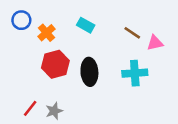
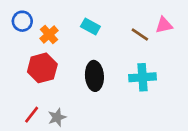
pink triangle: (155, 43) -> (164, 25), moved
red hexagon: (55, 64) -> (42, 68), moved

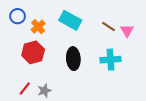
pink triangle: (164, 25) -> (127, 31), moved, turned -48
cyan rectangle: (90, 26) -> (70, 20), size x1.5

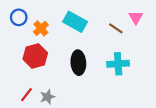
pink triangle: (127, 31) -> (136, 17), moved

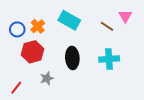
blue circle: (19, 17) -> (17, 29), moved
red line: (26, 95) -> (16, 88), moved
gray star: (47, 97) -> (47, 78), moved

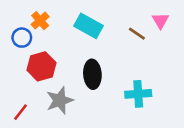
orange cross: (38, 26) -> (40, 21), moved
cyan cross: (109, 59) -> (138, 94), moved
gray star: (47, 78) -> (60, 100), size x1.5

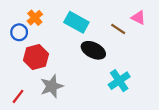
pink triangle: (160, 21) -> (138, 18), turned -32
black ellipse: (92, 74) -> (93, 50), moved, turned -60
cyan cross: (138, 94) -> (119, 81), turned -30

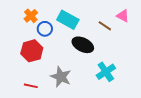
blue circle: (19, 32) -> (45, 29), moved
gray star: (52, 86) -> (61, 77), moved, turned -30
red line: (18, 96) -> (31, 86), moved, turned 64

